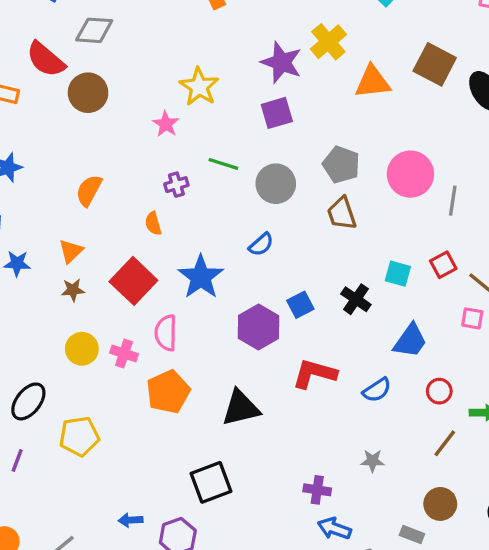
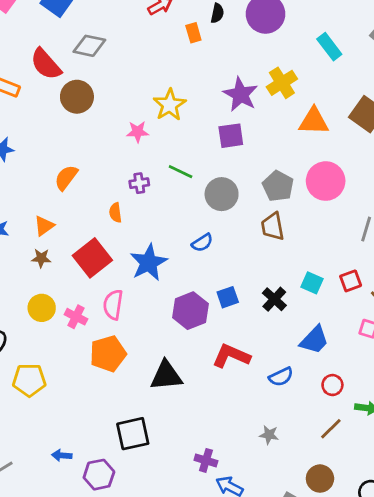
pink star: (166, 124) -> (138, 132), turned 30
pink circle: (410, 174) -> (326, 181), moved
purple cross: (317, 490) -> (206, 460), moved

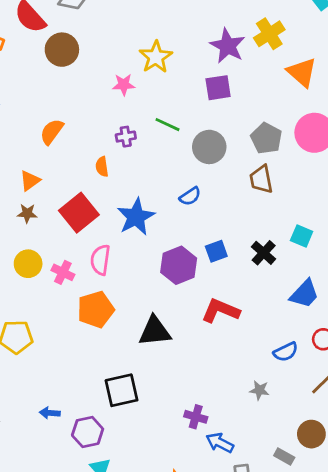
orange triangle: (314, 121) -> (302, 72), turned 40
blue semicircle: (281, 377) -> (286, 352), moved

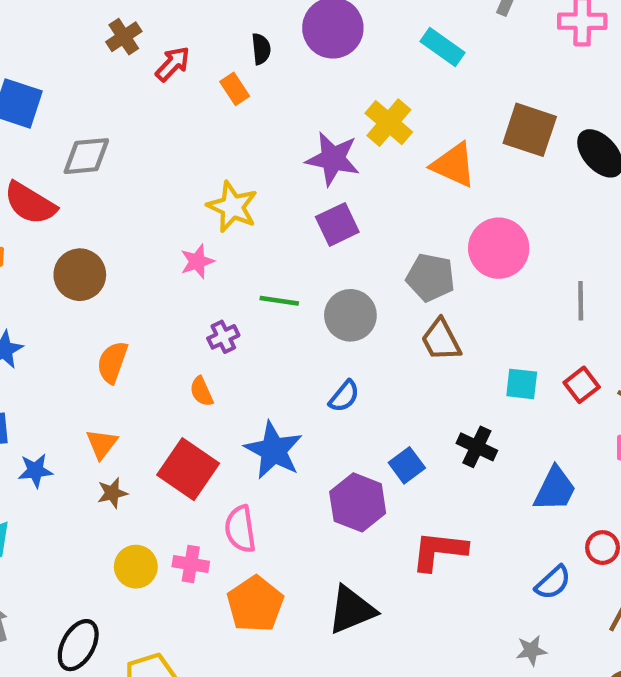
brown circle: (62, 50) -> (80, 275), moved
cyan square: (302, 236) -> (522, 384), moved

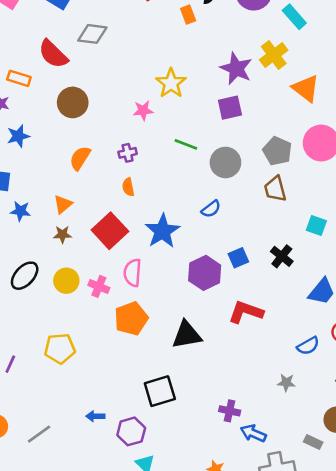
cyan rectangle: (442, 47) -> (294, 17), moved
purple cross: (223, 337) -> (128, 153), moved
black ellipse: (78, 645) -> (25, 276), moved

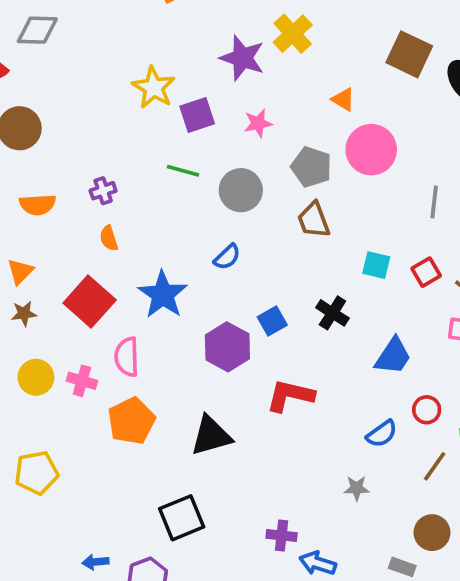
orange triangle: (306, 88) -> (343, 99), moved, size x0.6
purple square: (230, 108) -> (197, 115), moved
pink star: (143, 110) -> (258, 123), moved
orange semicircle: (80, 158) -> (38, 205), turned -120

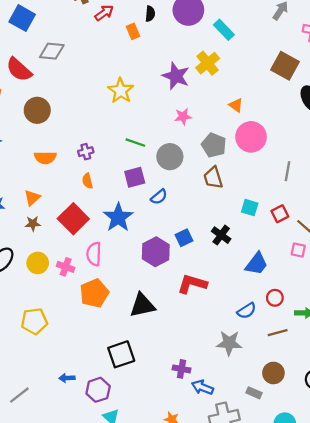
brown square: (409, 54) -> (285, 66), moved
purple square: (197, 115) -> (135, 177), moved
brown line: (435, 466) -> (278, 333), turned 36
gray star: (357, 488) -> (229, 343), size x1.6

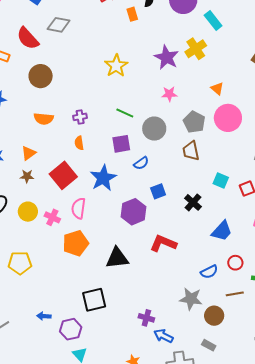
blue square: (184, 238) -> (158, 191), moved
brown circle: (273, 373) -> (214, 316), moved

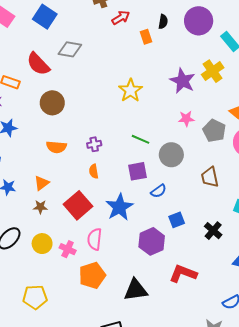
gray pentagon: (194, 122) -> (214, 131), moved

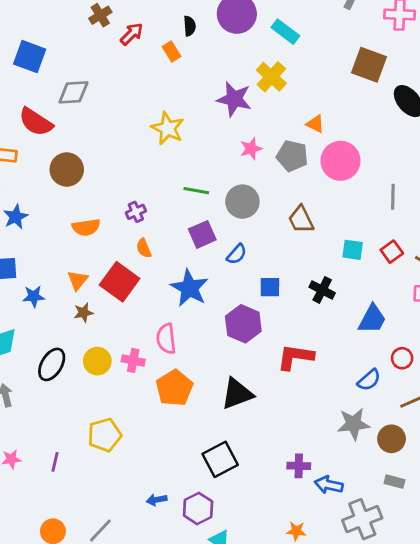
red square: (78, 205) -> (120, 282), moved
blue square: (177, 220) -> (270, 287), turned 35

